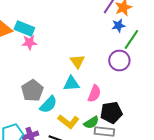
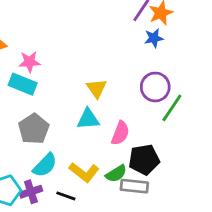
cyan rectangle: (24, 29) -> (23, 84), moved
green line: (131, 40) -> (172, 108), moved
cyan semicircle: (48, 105) -> (45, 165), moved

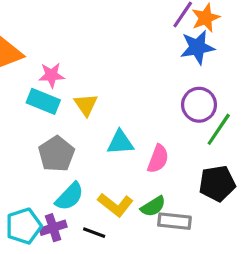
blue star: (154, 38) -> (197, 47), size x1.5
yellow triangle: (97, 88) -> (86, 105), moved
black pentagon: (144, 160) -> (217, 183), moved

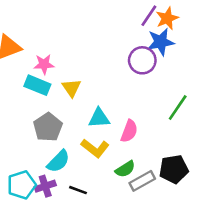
purple circle: (199, 105) -> (142, 60), moved
black pentagon: (217, 183) -> (174, 169), moved
yellow L-shape: (115, 205) -> (95, 148), moved
gray rectangle: (174, 221) -> (142, 181), turned -35

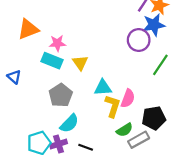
green line: (178, 108) -> (160, 65), moved
yellow L-shape: (95, 148) -> (113, 106), moved, turned -110
black pentagon: (174, 169) -> (154, 118), moved

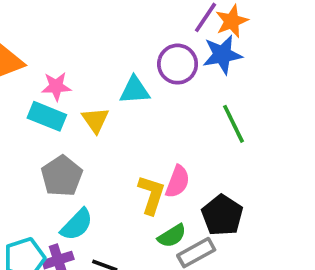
purple circle: (139, 40) -> (178, 64), moved
green line: (160, 65) -> (234, 124), turned -60
cyan triangle: (103, 88) -> (135, 90), moved
black pentagon: (154, 118) -> (222, 215), turned -30

